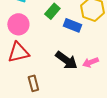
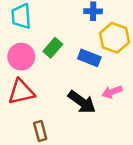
green rectangle: (52, 11) -> (53, 48), moved
pink arrow: (90, 62) -> (112, 92), moved

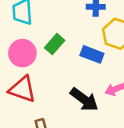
red triangle: (21, 92) -> (22, 89), turned 32

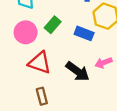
red triangle: (22, 89) -> (40, 63), moved

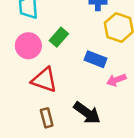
blue rectangle: (84, 33) -> (96, 59), moved
black arrow: (78, 71) -> (87, 113), moved

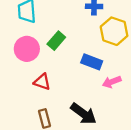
red triangle: (44, 80) -> (42, 82), size x0.7

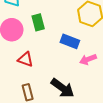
green rectangle: (56, 41) -> (38, 22), turned -56

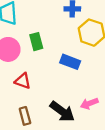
pink arrow: (88, 59) -> (89, 104), moved

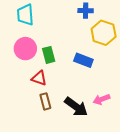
green rectangle: (36, 42) -> (49, 55), moved
brown rectangle: (25, 116) -> (45, 101), moved

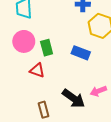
brown rectangle: (45, 101) -> (43, 110), moved

